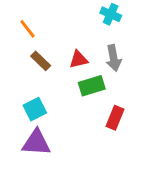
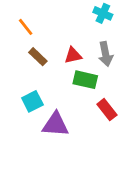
green rectangle: (92, 86) -> (85, 80), turned 30
red rectangle: (115, 118) -> (107, 110), turned -60
purple triangle: (36, 143) -> (55, 124), moved

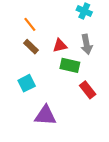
orange line: (26, 27) -> (30, 24), moved
purple triangle: (55, 124) -> (45, 115), moved

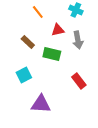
orange line: (30, 24) -> (38, 12), moved
red triangle: (60, 45) -> (58, 30), moved
green rectangle: (70, 65) -> (52, 54), moved

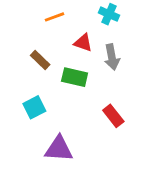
orange line: (38, 12) -> (54, 17), turned -72
red triangle: (58, 30) -> (83, 43), turned 32

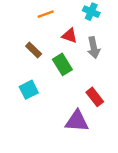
green rectangle: (75, 77) -> (62, 64), turned 45
purple triangle: (59, 149) -> (77, 121), moved

